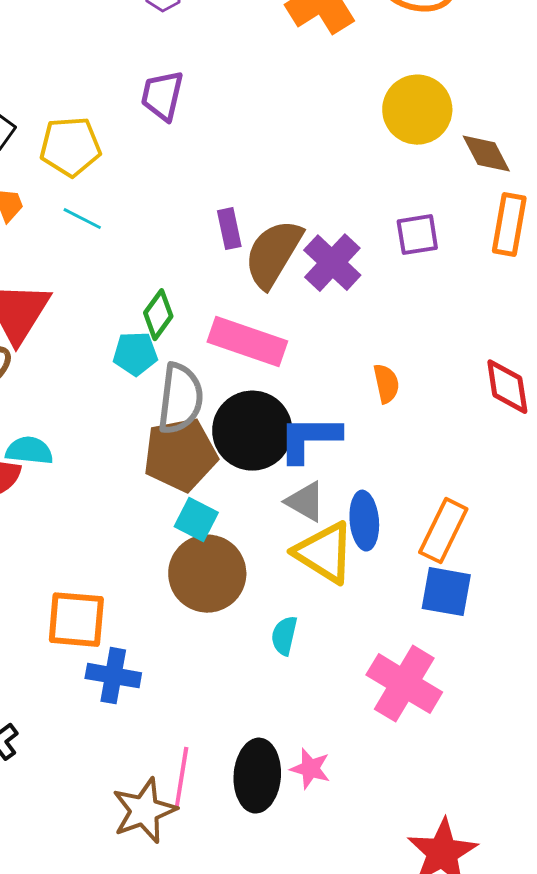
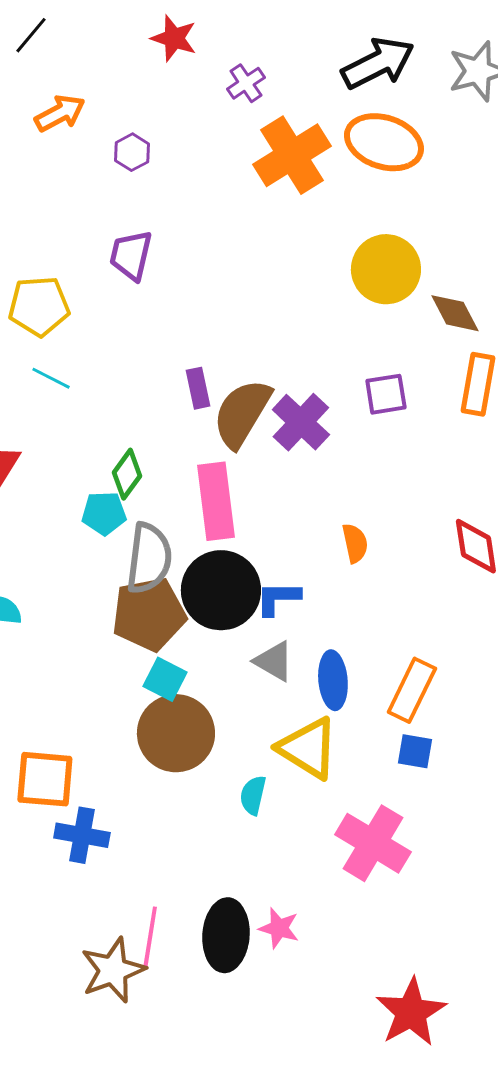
pink rectangle: (247, 342) -> (216, 501), turned 64
blue L-shape: (309, 439) -> (278, 598), size x0.7
yellow triangle: (324, 553) -> (308, 748), moved
blue square: (446, 592) -> (415, 751), size x0.7

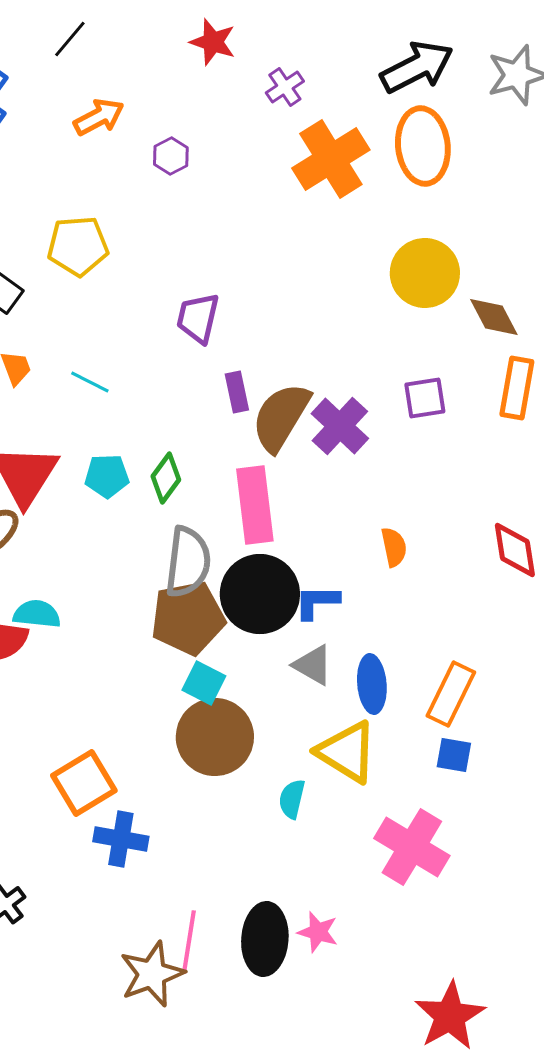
orange ellipse: (384, 142) -> (423, 146), turned 66
purple trapezoid: (131, 255) -> (198, 318), moved
yellow pentagon: (39, 306) -> (78, 246), moved
cyan pentagon: (104, 513) -> (107, 476), moved
orange square: (45, 779) -> (84, 783), turned -36

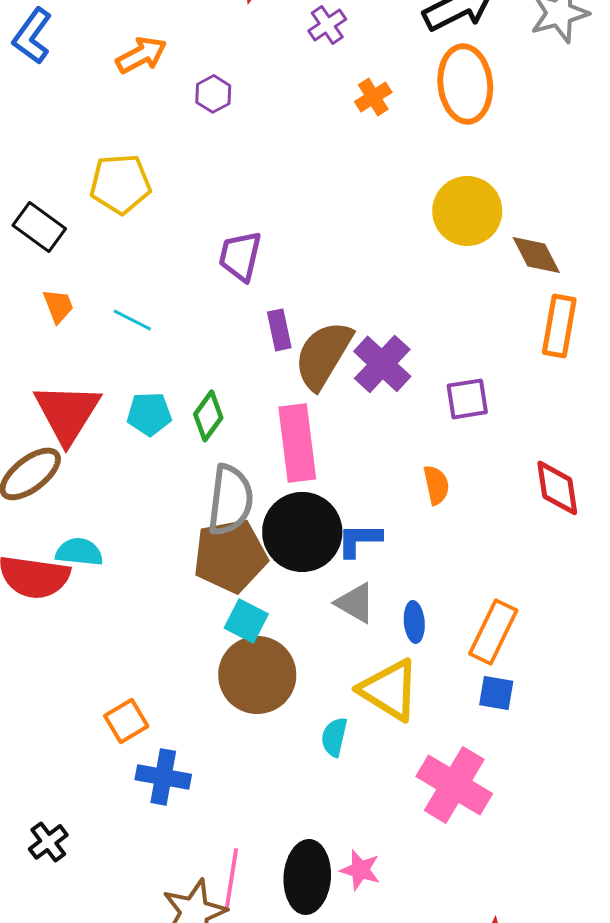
orange cross: (331, 159) -> (373, 97), size x0.5
purple square: (425, 398) -> (467, 399), moved
blue ellipse: (372, 684) -> (414, 622), size x0.7
orange square: (84, 783) -> (126, 721), size x0.7

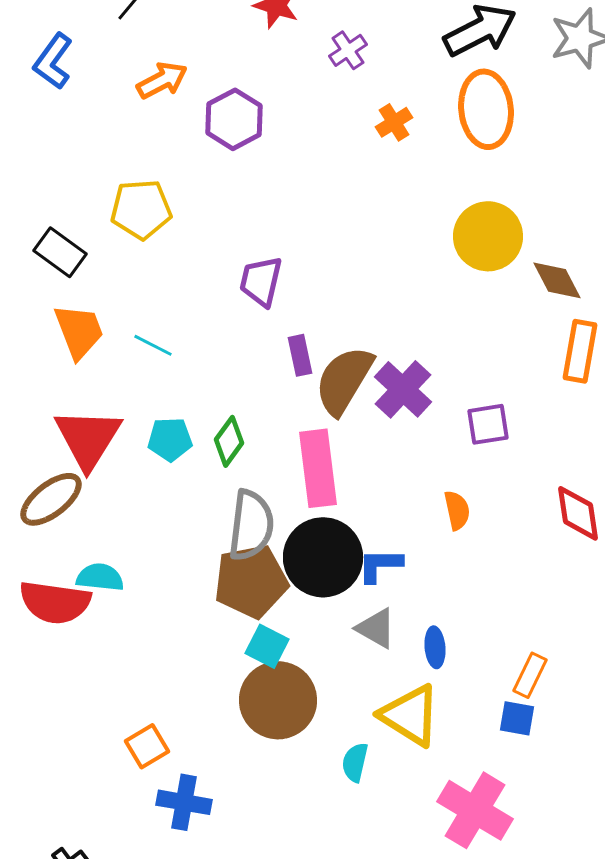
purple hexagon: (213, 94) -> (234, 119), size x1.6
orange trapezoid: (58, 306) -> (79, 331), size x1.6
orange rectangle: (493, 632) -> (530, 675), moved, size x0.7

